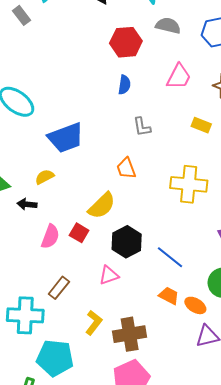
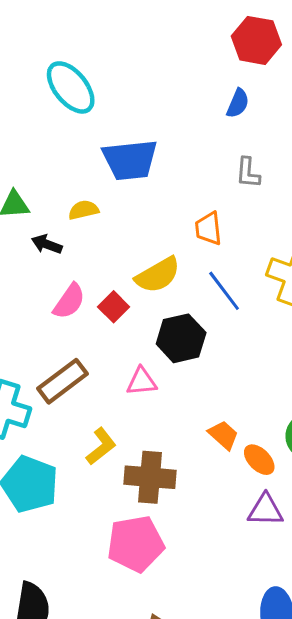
blue line: (170, 257) -> (224, 291), moved
brown rectangle: (59, 288) -> (63, 381), size x1.4

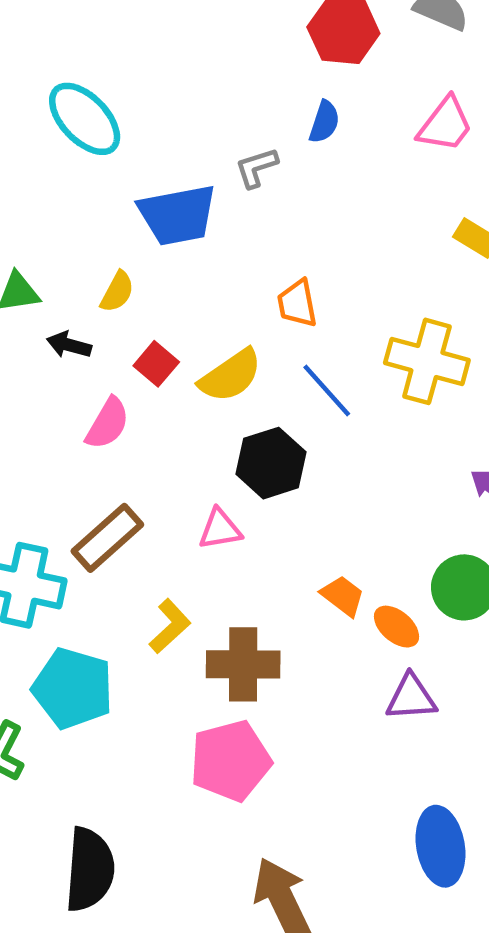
gray L-shape: (248, 173) -> (256, 168), moved, turned 72
yellow semicircle: (84, 210) -> (117, 292), turned 136
red square: (114, 307) -> (156, 364), moved

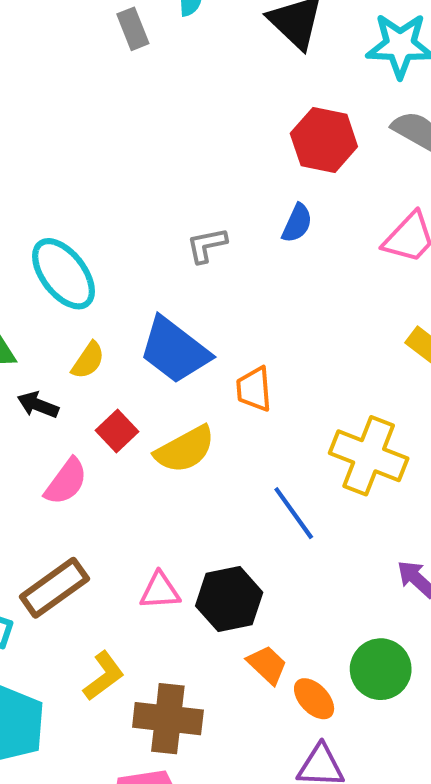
cyan ellipse: (85, 119) -> (63, 274), moved
gray L-shape: (256, 168) -> (207, 245), moved
blue trapezoid: (178, 215) -> (175, 350), moved, turned 42
blue line: (327, 390) -> (294, 513), moved
black hexagon: (271, 463) -> (229, 599), moved

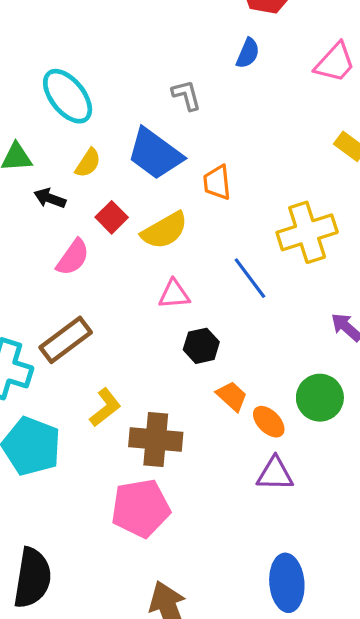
gray L-shape: (207, 245) -> (186, 95), moved, turned 88
yellow cross: (369, 456) -> (307, 232), turned -38
pink triangle: (160, 591) -> (174, 294), moved
black hexagon: (229, 599) -> (201, 346), size x0.7

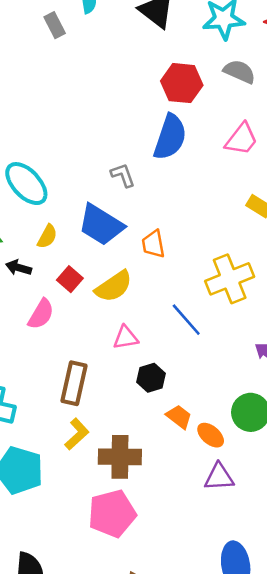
blue semicircle: (248, 53) -> (170, 137), size x1.8
brown rectangle: (66, 340) -> (74, 383), moved, turned -36

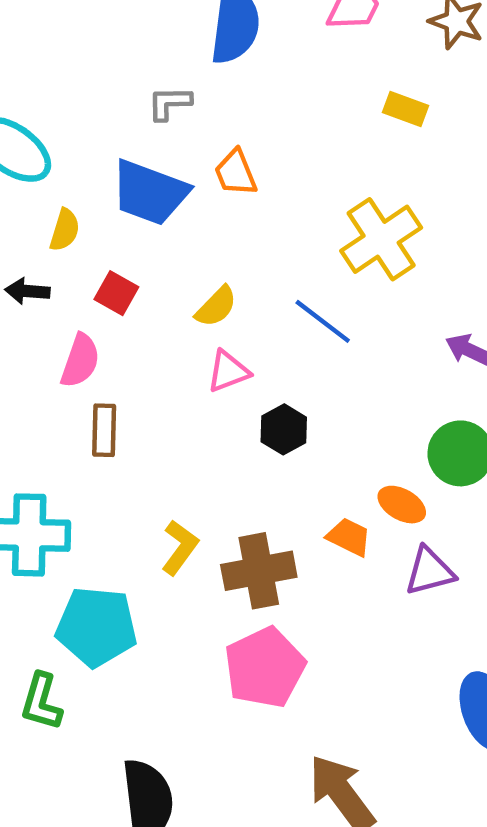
gray L-shape: (123, 175) -> (169, 103), turned -60
orange trapezoid: (153, 244) -> (236, 173), moved
yellow semicircle: (114, 286) -> (216, 307), moved, size x0.7
brown rectangle: (74, 383) -> (104, 430), moved, size x0.7
orange trapezoid: (179, 417) -> (349, 537), moved

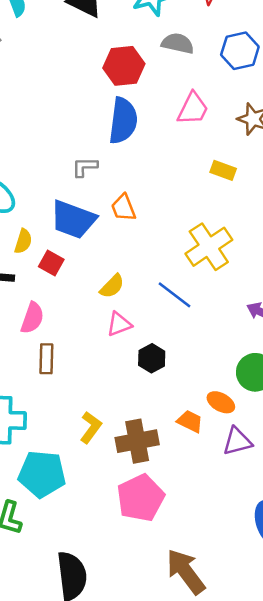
red square: (116, 293) -> (51, 263), moved

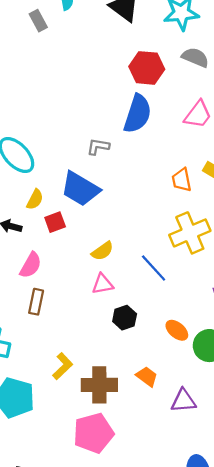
orange trapezoid: (123, 208) -> (182, 180), moved
red square: (51, 263) -> (55, 222), turned 30
orange ellipse: (221, 402) -> (177, 330), moved

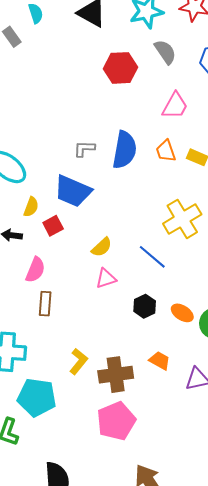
gray semicircle: (195, 57) -> (165, 52), turned 40
blue semicircle: (138, 114) -> (125, 150), moved
orange trapezoid: (182, 180) -> (166, 151), moved
black hexagon: (125, 318) -> (145, 306), moved

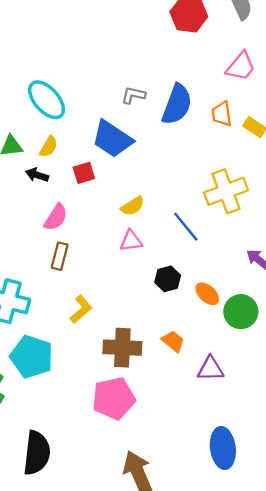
yellow semicircle: (31, 207) -> (49, 147), moved
yellow L-shape: (78, 361) -> (81, 309), moved

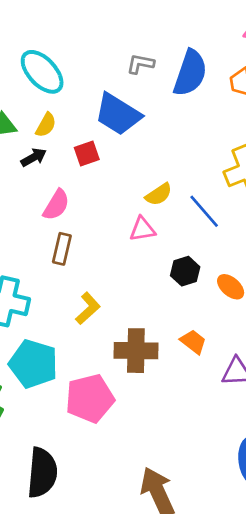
black arrow: (37, 175) -> (34, 157), turned 135
yellow semicircle: (133, 206) -> (159, 194), moved
pink pentagon: (114, 398) -> (90, 398), moved

